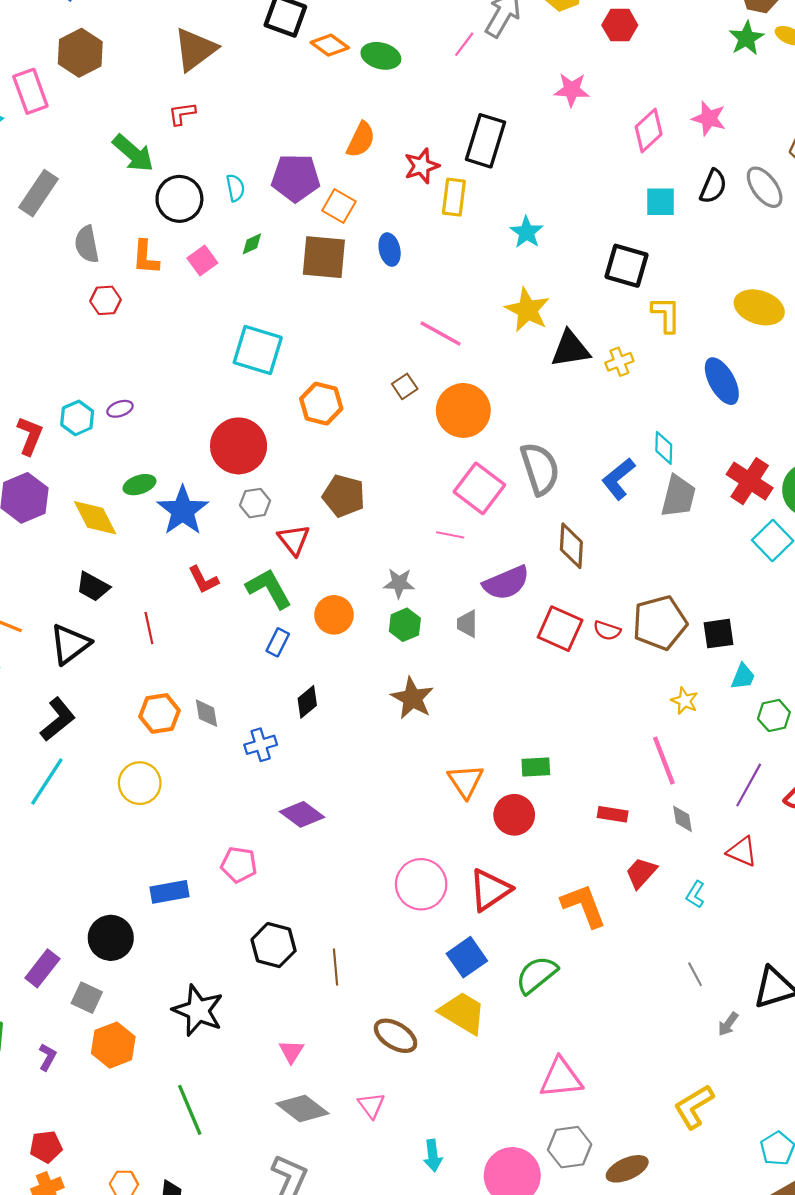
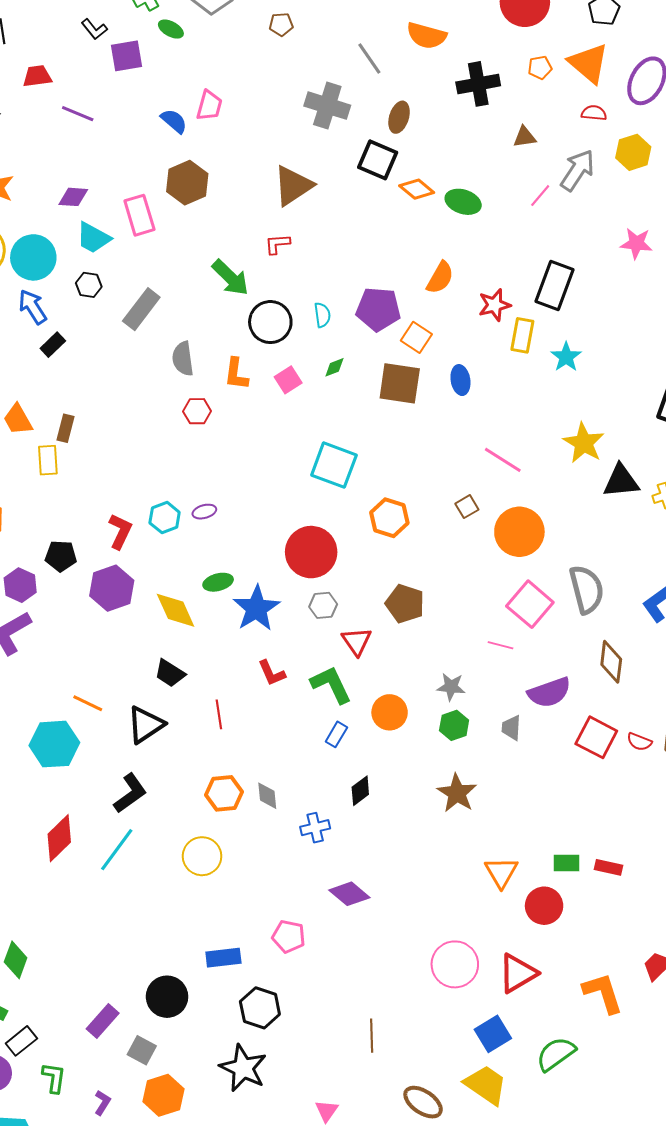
cyan star: (527, 232) -> (566, 357), moved
red rectangle: (613, 814) -> (609, 867), moved
black hexagon: (274, 945) -> (260, 1008), moved

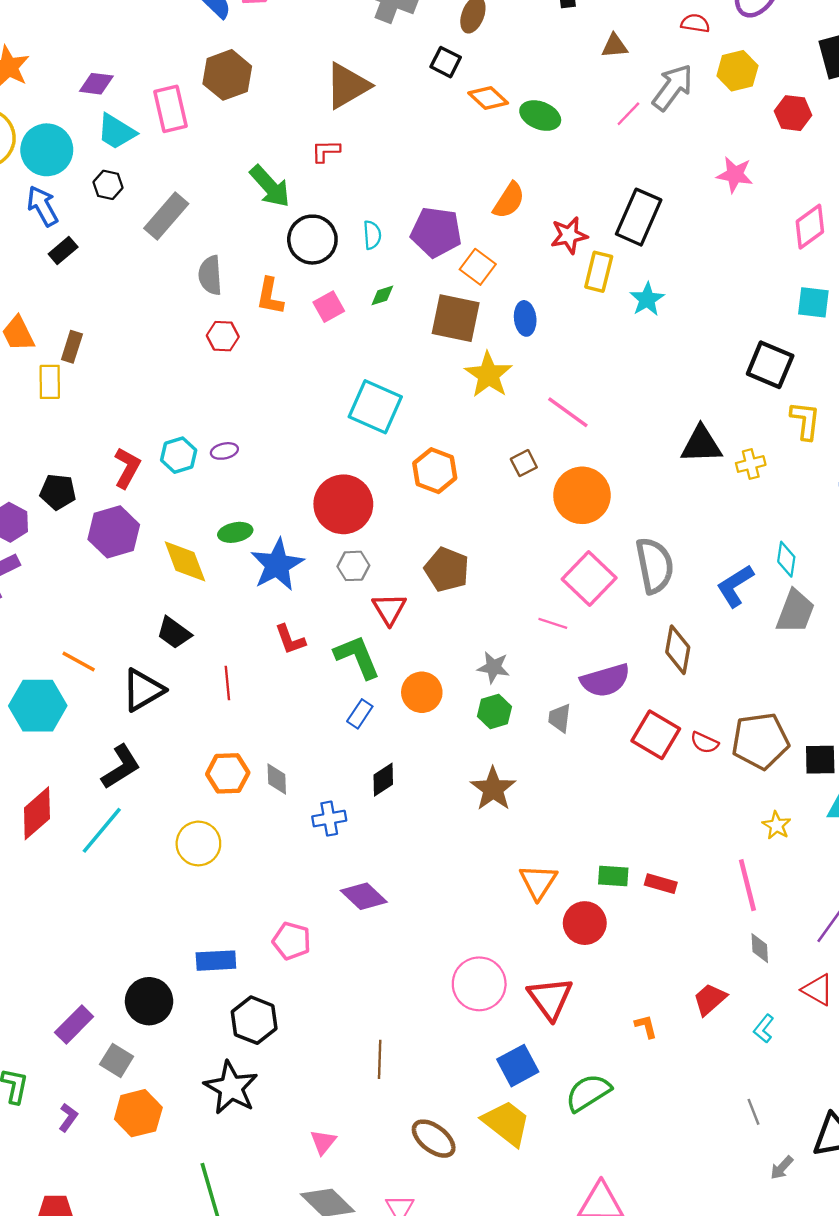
black square: (378, 160) -> (446, 62), size x0.7
yellow star: (584, 443) -> (488, 375), moved
red triangle: (518, 973) -> (550, 998), turned -39
orange L-shape: (603, 993) -> (646, 1026), size x0.5

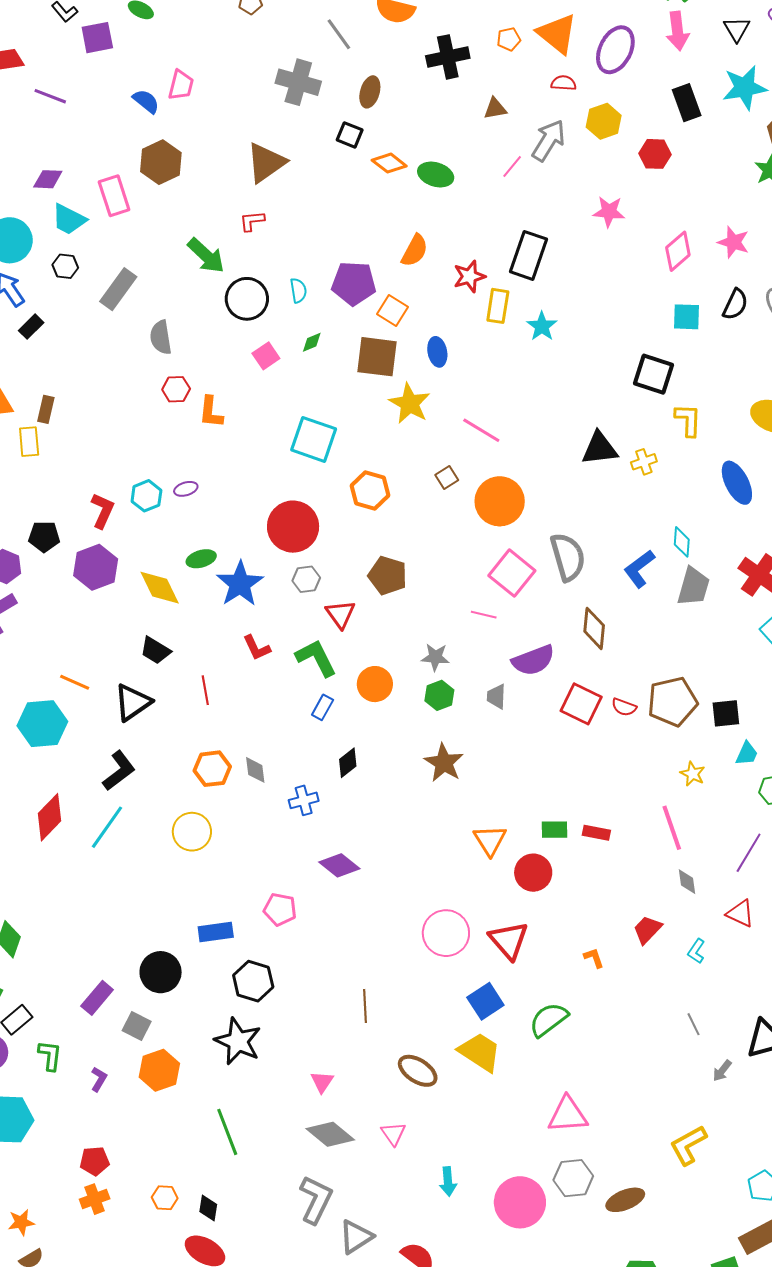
orange L-shape: (270, 296) -> (211, 412), moved

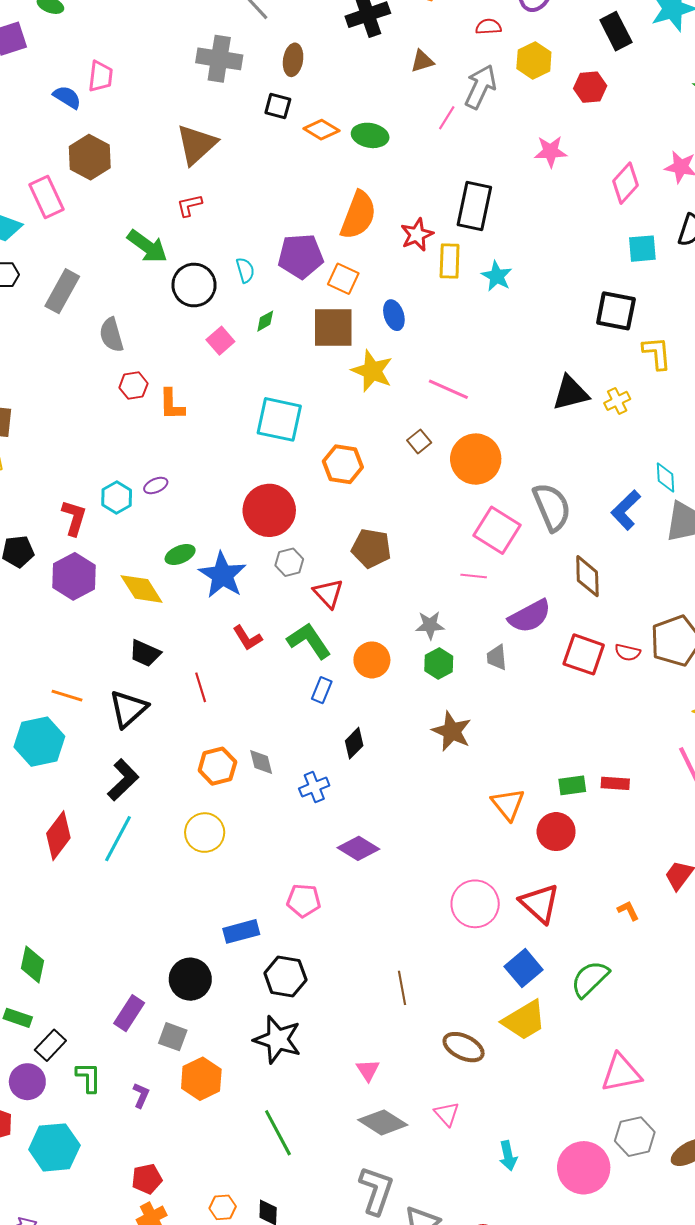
orange semicircle: (415, 251) -> (358, 215), size x1.4
yellow trapezoid: (480, 1052) -> (524, 1020), turned 123

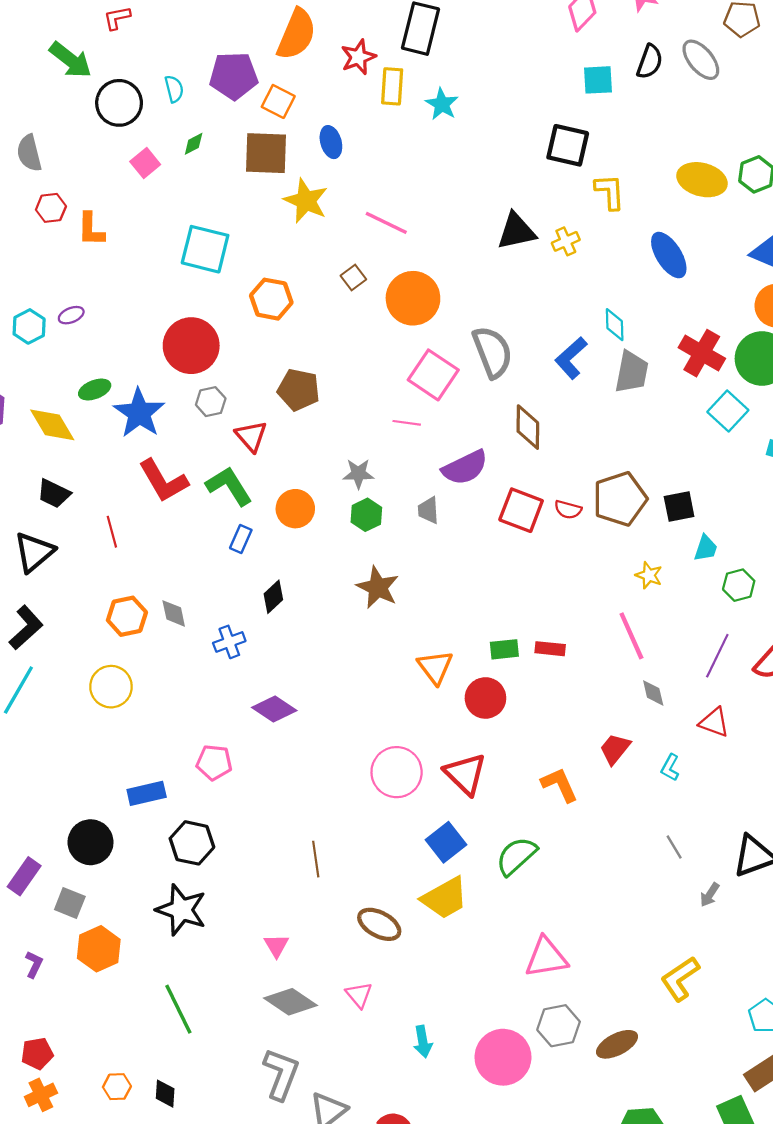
red L-shape: (247, 638) -> (163, 481), size x1.6
orange L-shape: (628, 911) -> (560, 785), size x1.6

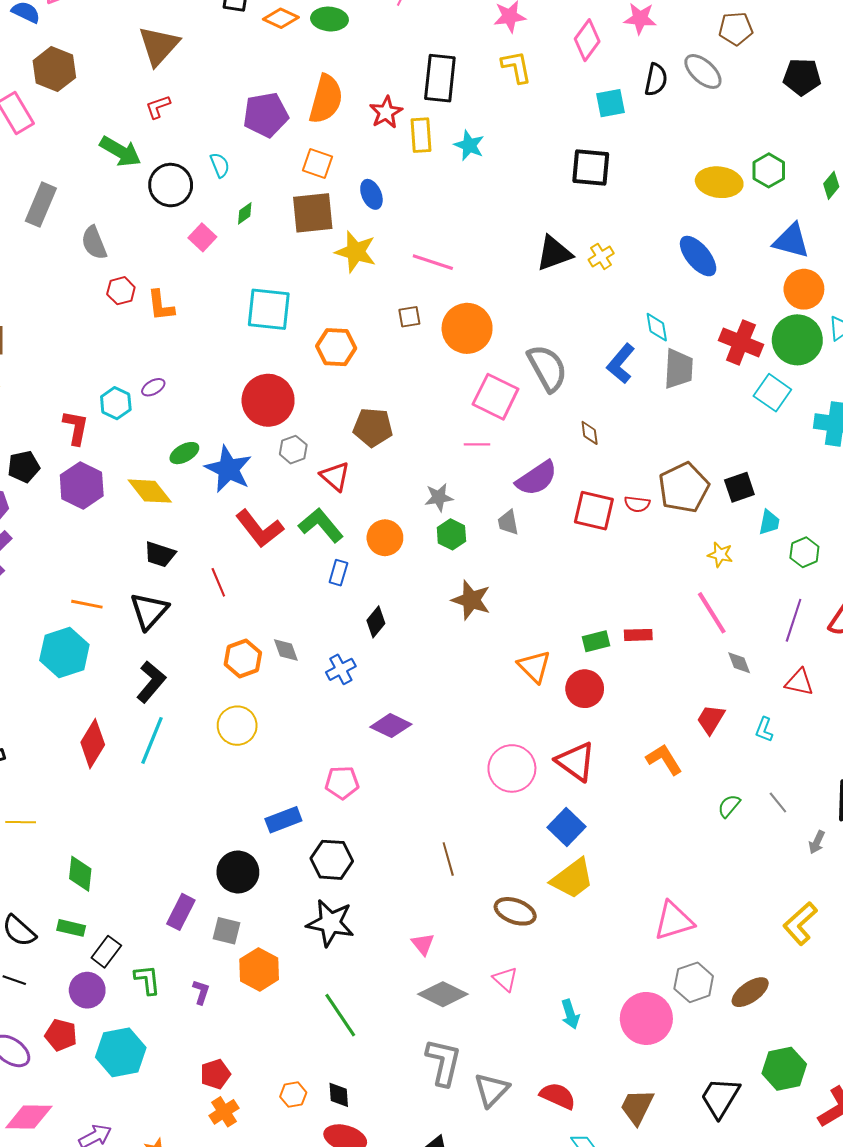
purple pentagon: (234, 76) -> (266, 115), moved
yellow L-shape: (610, 192) -> (516, 67), moved
brown square: (353, 278) -> (409, 317), turned 35
brown diamond: (528, 427) -> (590, 433), size x0.6
green semicircle: (516, 856) -> (729, 806), moved, size x0.6

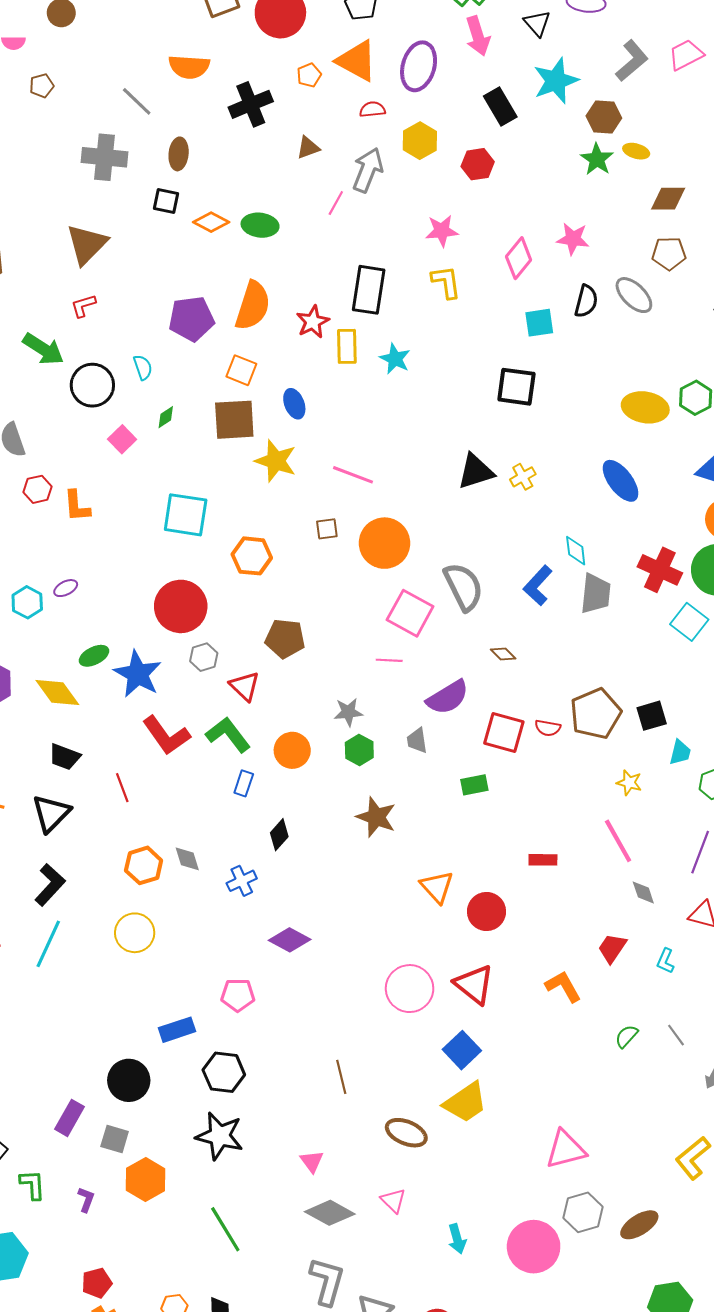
brown diamond: (590, 433) -> (503, 654), turned -40
green rectangle: (596, 641) -> (474, 785), moved

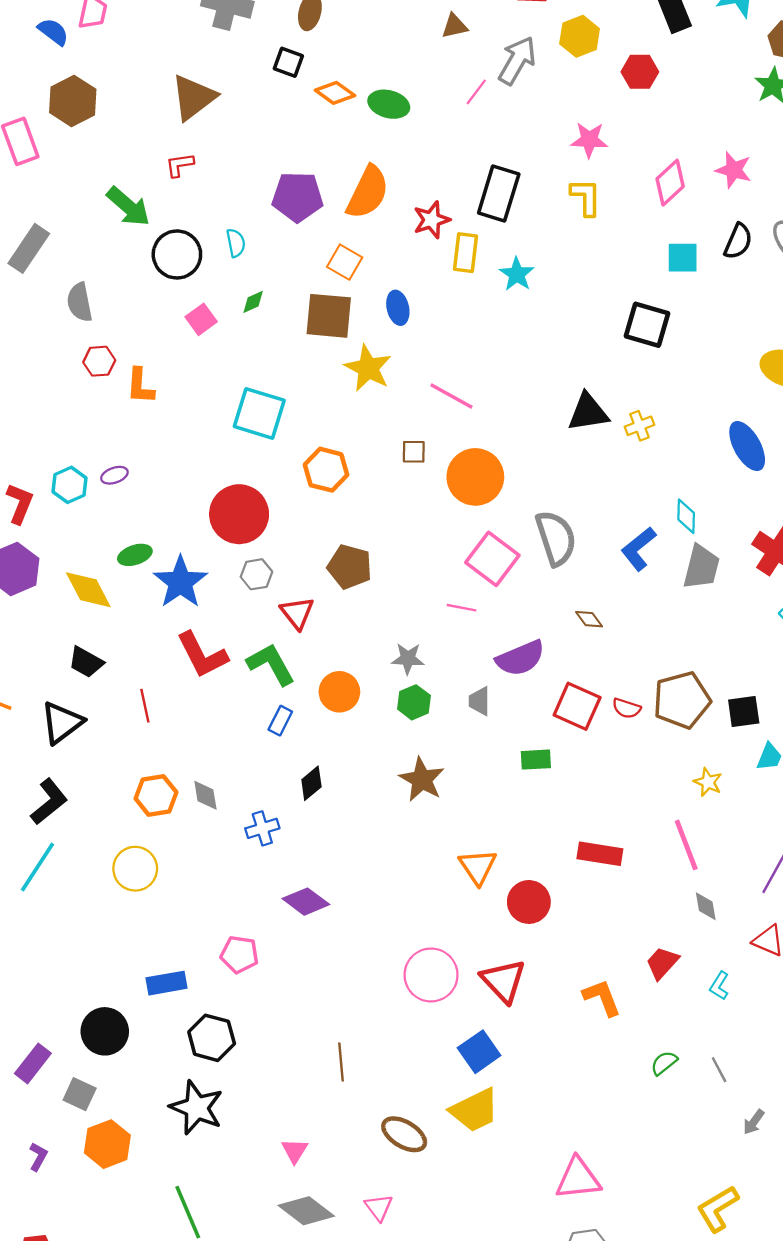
red rectangle: (543, 860) -> (600, 854), size x1.4

